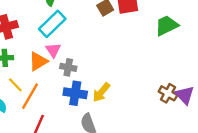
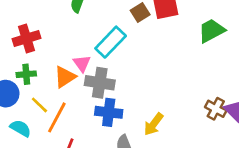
cyan rectangle: (52, 24) -> (111, 42), moved
gray cross: (68, 67) -> (100, 83), size x1.5
yellow arrow: (101, 92) -> (154, 124), moved

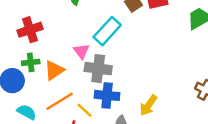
orange triangle: (65, 77) -> (54, 70), moved
yellow line: (39, 105) -> (84, 110), moved
orange line: (57, 117) -> (60, 101), turned 32

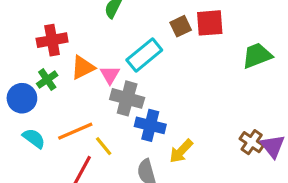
green cross: (31, 62) -> (47, 80), turned -36
orange triangle: (54, 70) -> (83, 67), moved
blue cross: (107, 95) -> (150, 125), moved

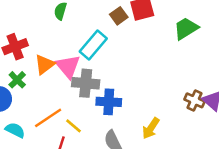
pink triangle: (110, 75) -> (68, 66), size x1.5
yellow arrow: (181, 151) -> (151, 128), moved

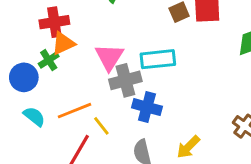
cyan rectangle: (93, 45) -> (158, 59), moved, turned 32
orange triangle: (45, 64) -> (63, 43), moved
gray cross: (86, 83) -> (125, 80), turned -32

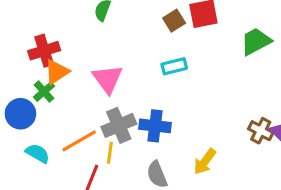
cyan rectangle: (158, 59) -> (174, 66), moved, size x0.7
gray cross: (125, 80) -> (119, 125), moved
yellow line: (101, 126) -> (110, 153), turned 54

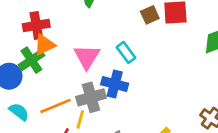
cyan rectangle: (174, 66) -> (126, 52), moved, turned 60
green cross: (44, 92) -> (31, 60), size x1.4
blue cross: (155, 126) -> (115, 84), moved

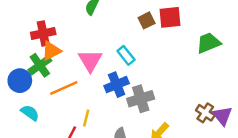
blue cross: (115, 84) -> (117, 85), turned -35
gray cross: (91, 97) -> (141, 99), moved
orange line: (56, 106) -> (64, 88), moved

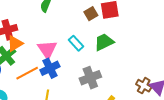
green trapezoid: (208, 43) -> (104, 42), moved
blue cross: (117, 85) -> (50, 68), moved

